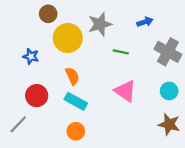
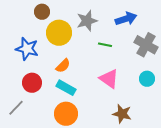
blue arrow: (145, 22) -> (126, 19), size x1.5
blue star: (31, 56) -> (27, 49), size x1.6
orange semicircle: (72, 76) -> (63, 66), turned 70
brown star: (169, 124) -> (122, 114), moved
orange circle: (76, 131) -> (66, 114), size x1.5

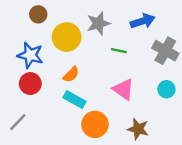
brown circle: (42, 12) -> (38, 14), moved
red circle: (32, 83) -> (30, 84), moved
orange circle: (66, 114) -> (95, 124), moved

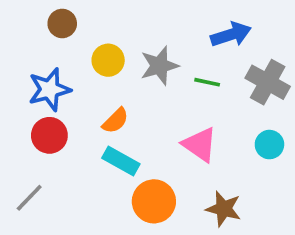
gray star: (98, 23) -> (159, 66), moved
yellow circle: (67, 37) -> (108, 60), size x0.7
green line: (119, 51) -> (207, 82), moved
blue star: (30, 55) -> (49, 90), turned -30

